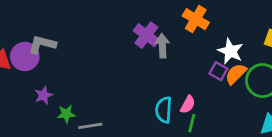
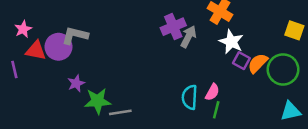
purple cross: (146, 35) -> (173, 27), turned 30
gray arrow: (162, 46) -> (188, 37), turned 30
white star: (230, 51) -> (231, 42), moved
green star: (66, 114) -> (98, 101), size x1.5

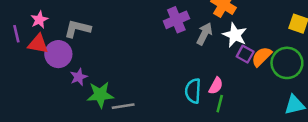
pink star: (23, 29) -> (39, 20), moved
gray arrow: (188, 37) -> (204, 34), moved
purple circle: (58, 47) -> (58, 54), moved
purple line: (14, 69) -> (16, 34), moved

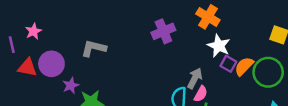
gray L-shape: (77, 29) -> (94, 48), moved
gray arrow: (204, 34) -> (195, 78), moved
red triangle: (38, 44) -> (27, 67), moved

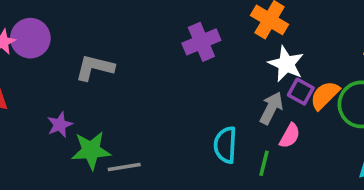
purple circle: (51, 64) -> (30, 38), moved
gray arrow: (195, 78) -> (271, 108), moved
pink semicircle: (201, 94) -> (290, 136), moved

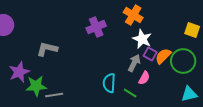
gray L-shape: (95, 68) -> (47, 49), moved
purple star: (60, 125) -> (19, 72), size x1.5
green line: (264, 163) -> (130, 93), turned -72

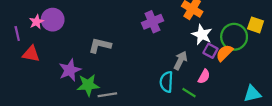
green circle: (183, 61) -> (234, 37), moved
gray arrow: (134, 63) -> (180, 60), moved

